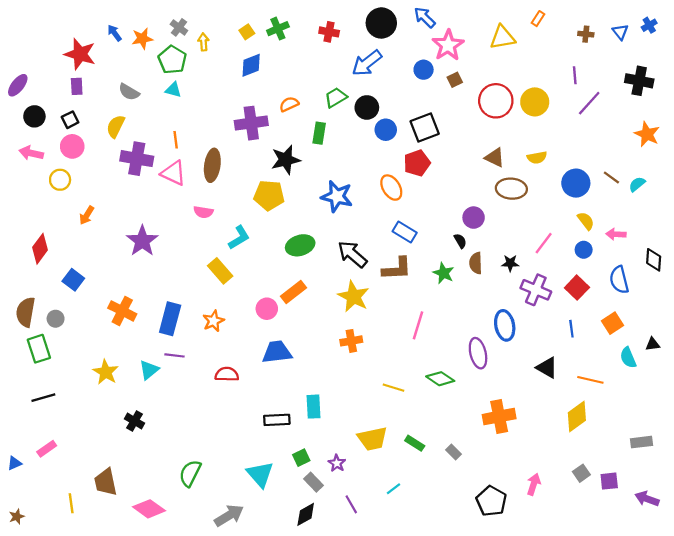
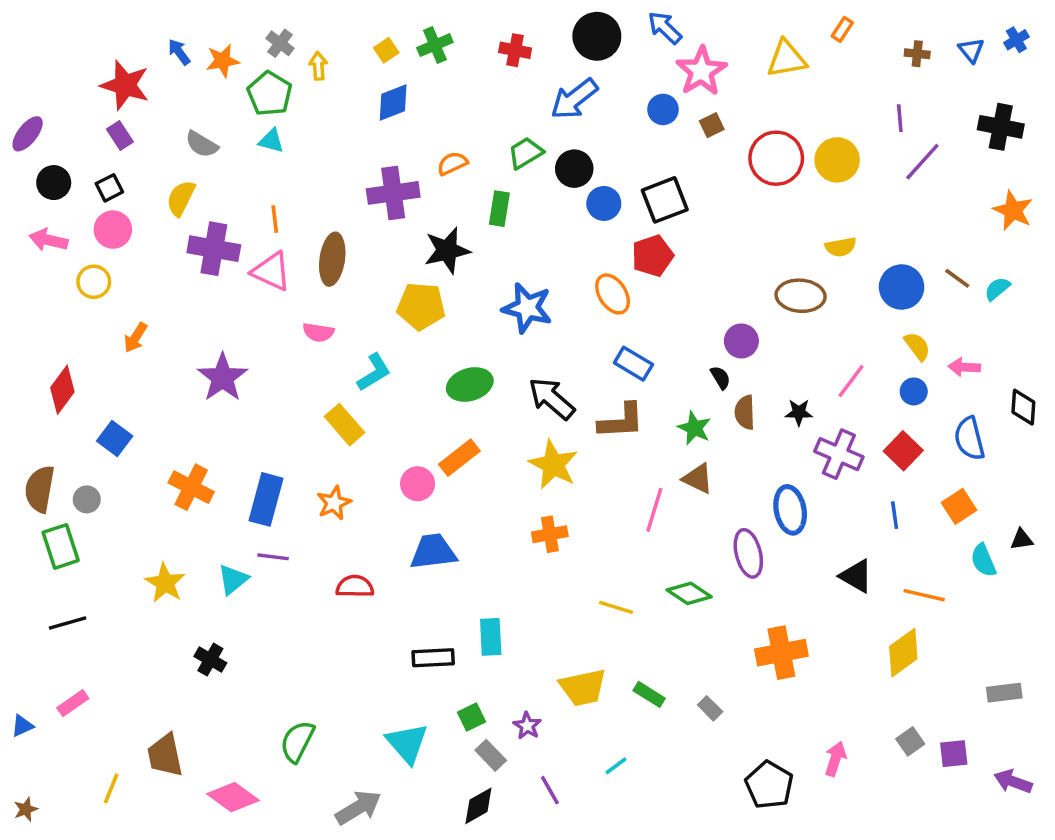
purple rectangle: (77, 86) -> (120, 136), turned -30
brown triangle: (495, 158) -> (698, 479), moved
yellow line: (71, 503) -> (111, 788), turned 30

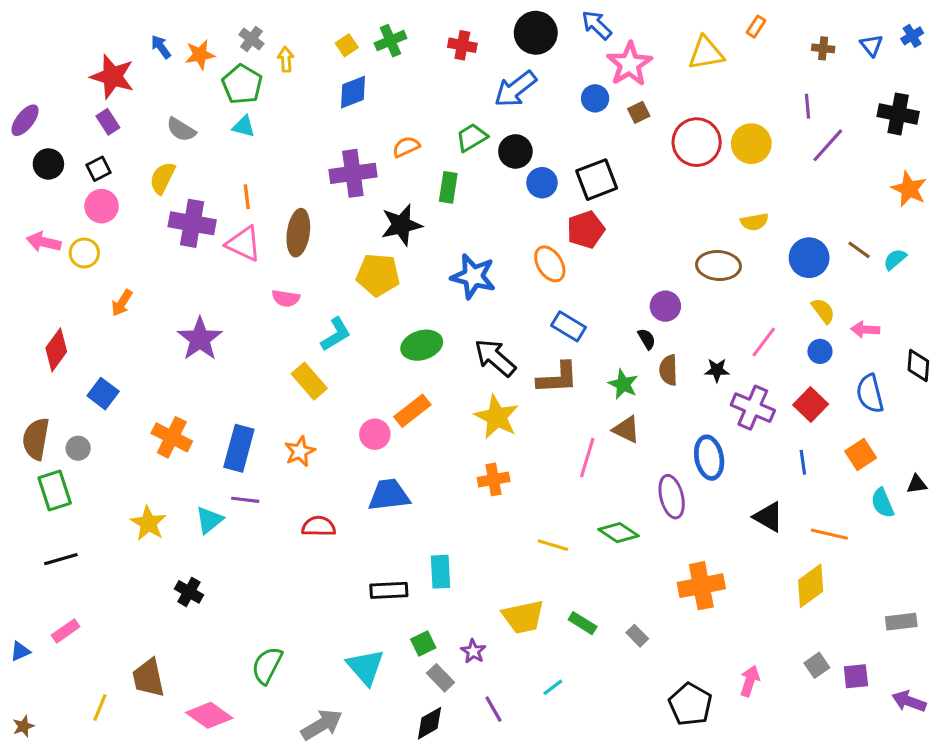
pink arrow: (48, 240) -> (44, 242), moved

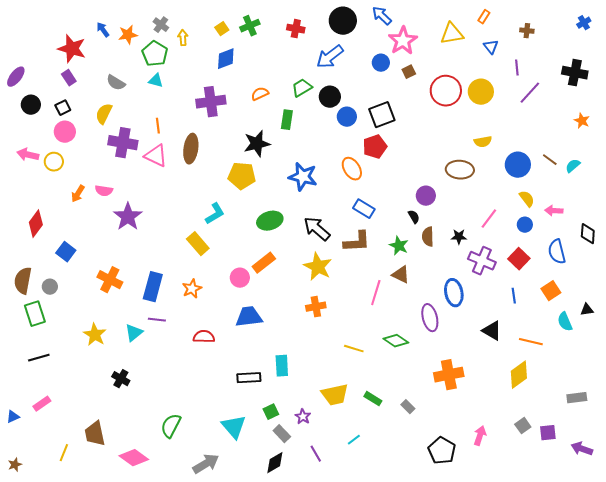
blue triangle: (872, 45) -> (491, 47), moved
purple cross: (353, 173) -> (211, 102), moved
orange star: (909, 189) -> (582, 121), size x0.7
pink semicircle: (286, 298) -> (104, 191), moved

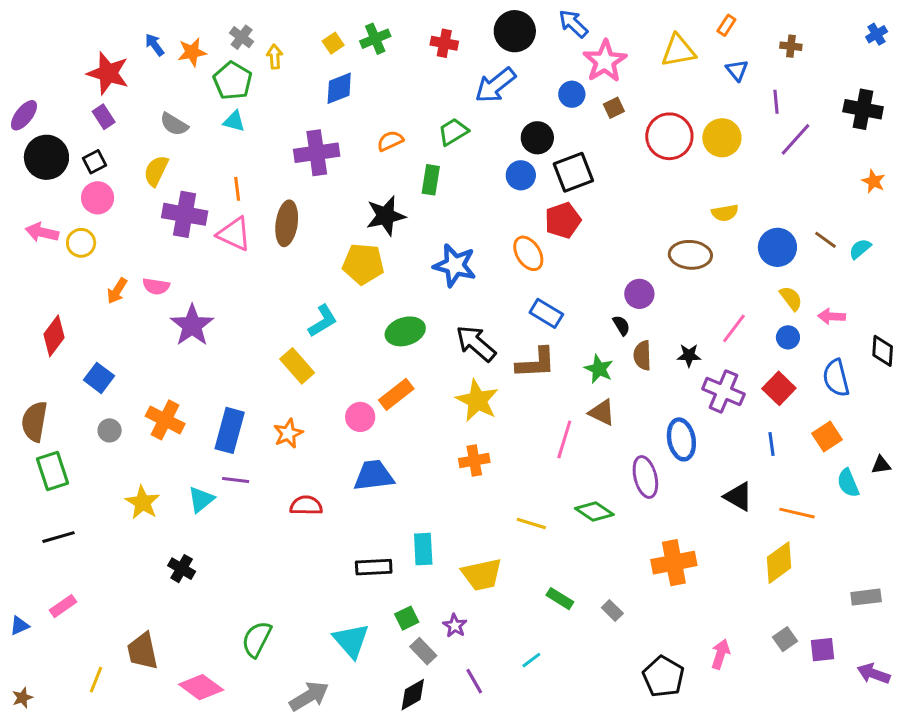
black circle: (330, 97) -> (537, 138), moved
black circle: (31, 105) -> (46, 157), size x1.5
gray circle: (50, 287) -> (110, 430), moved
yellow trapezoid: (335, 395) -> (482, 575), moved

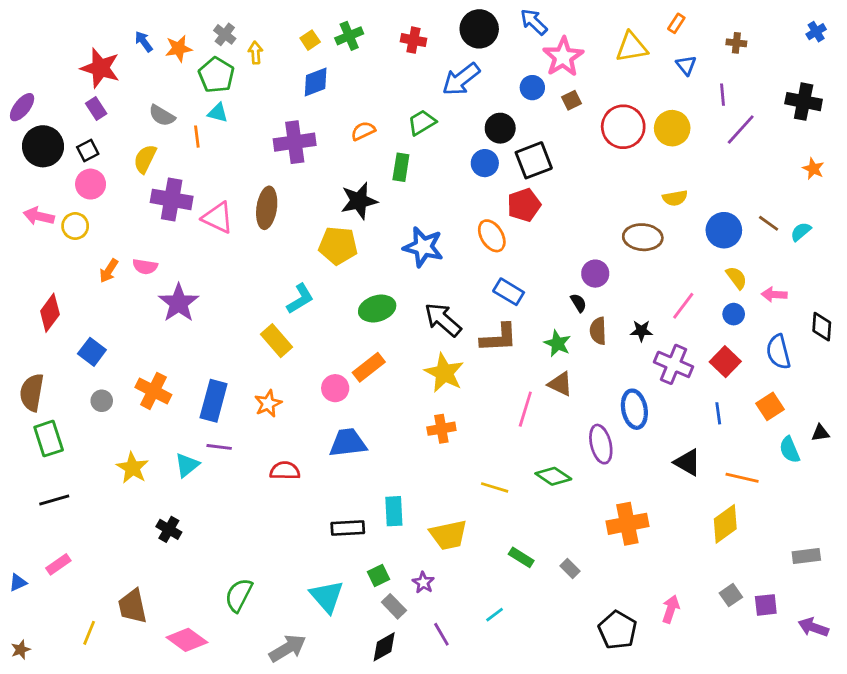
orange line: (237, 189) -> (197, 137), moved

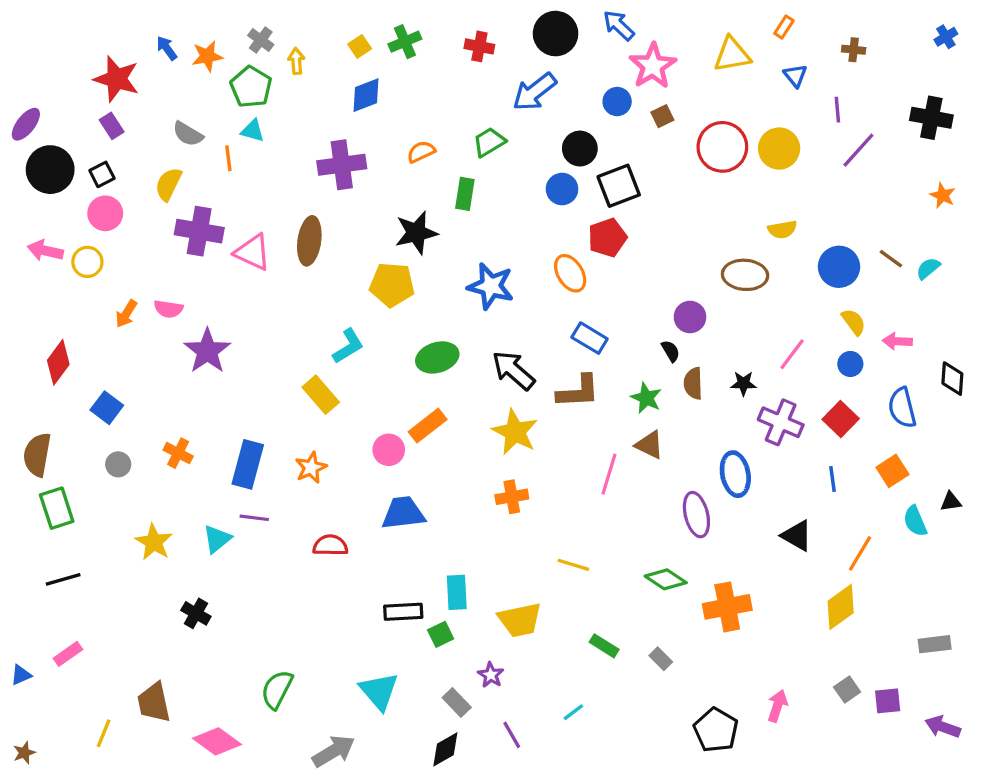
orange cross: (153, 391) -> (178, 453), size x0.7
green diamond: (553, 476) -> (666, 579), moved
orange line: (742, 478) -> (860, 553), turned -72
green square: (379, 576) -> (441, 634), moved

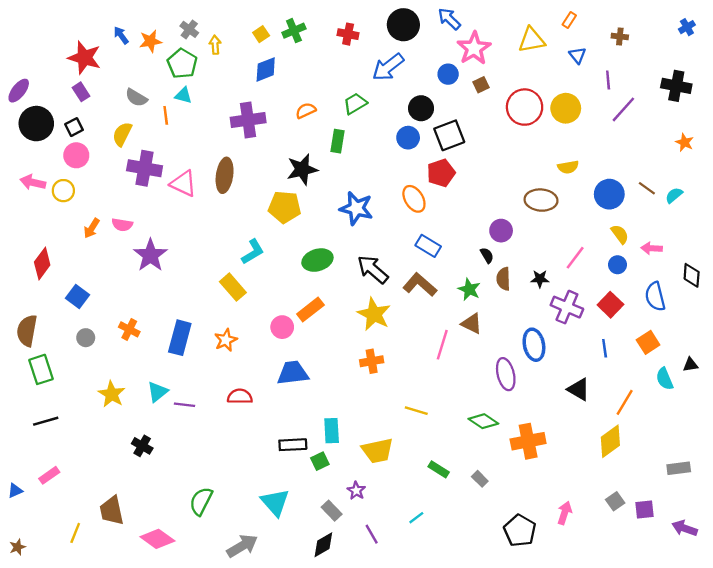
brown L-shape: (578, 391) -> (420, 285), turned -136
purple line: (254, 518) -> (185, 405), moved

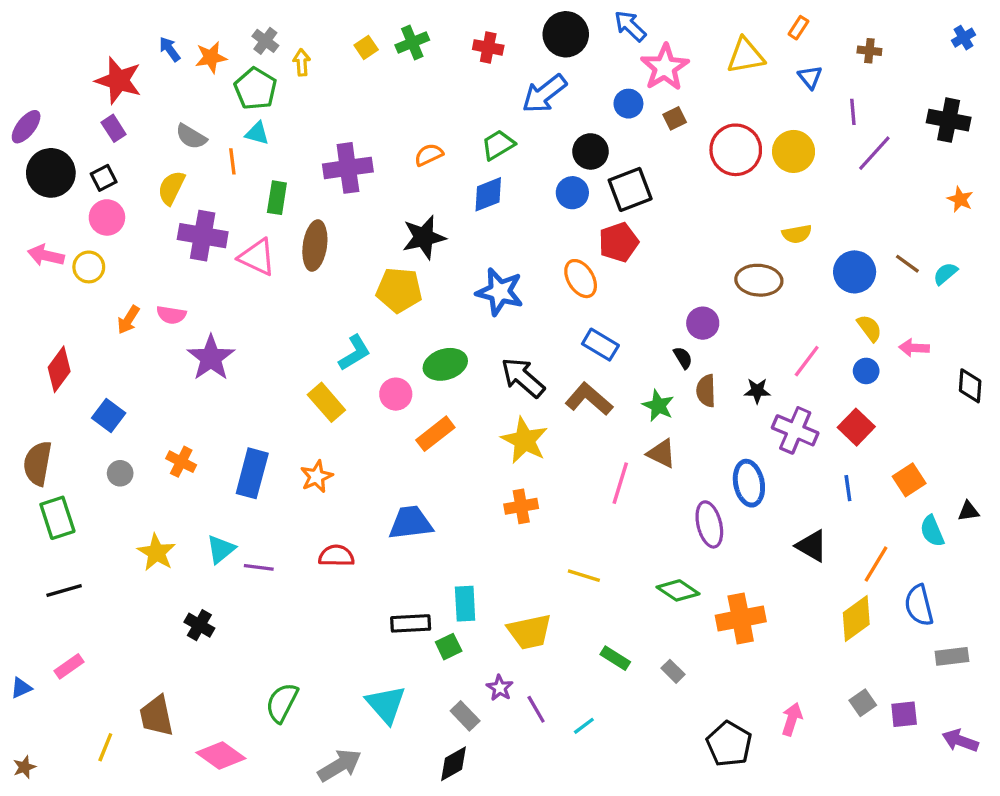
blue diamond: (266, 69) -> (488, 194), moved
green rectangle: (337, 141) -> (277, 198), moved
blue semicircle: (655, 296) -> (919, 605), moved
pink circle: (282, 327) -> (396, 394), moved
purple line: (372, 534) -> (536, 709), moved

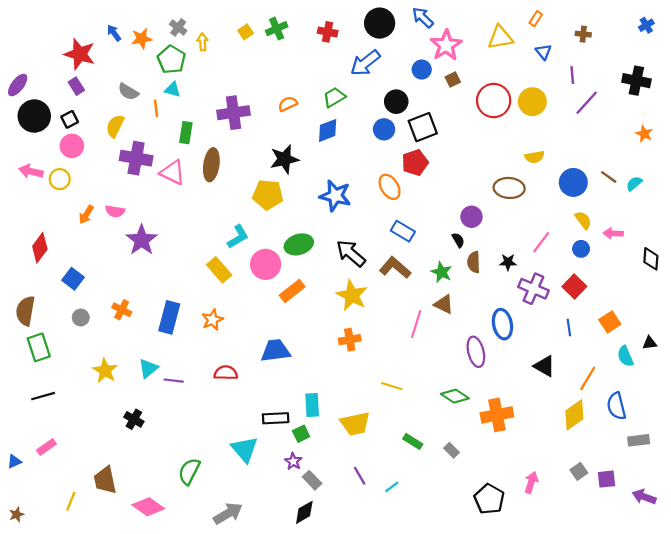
pink circle: (396, 394) -> (266, 264), size x1.4
purple star: (500, 688) -> (293, 461), moved
cyan triangle: (386, 704) -> (245, 449), moved

